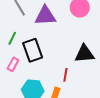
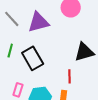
pink rectangle: (13, 64) -> (18, 90), moved

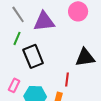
green line: (10, 51) -> (17, 38), moved

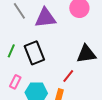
green line: (17, 38) -> (11, 51), moved
red line: (67, 79) -> (68, 76), turned 32

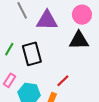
black triangle: (86, 54) -> (79, 40), moved

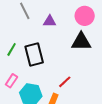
purple triangle: (47, 20) -> (50, 21), size x0.6

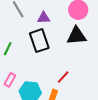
black rectangle: (34, 54) -> (39, 41), moved

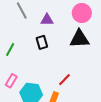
black rectangle: (39, 41) -> (42, 42), size x0.6

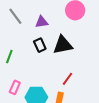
black triangle: (79, 39) -> (63, 45), moved

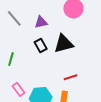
red line: (67, 79) -> (71, 77), turned 40
pink rectangle: (15, 87) -> (19, 89), turned -56

